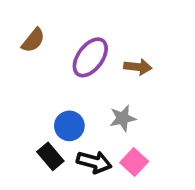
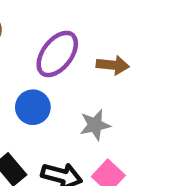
blue circle: (69, 126) -> (33, 107), moved

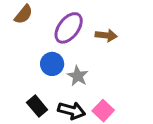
gray star: (95, 125) -> (78, 76), moved, turned -30

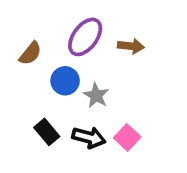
brown semicircle: (24, 14) -> (30, 53), moved

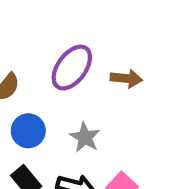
blue circle: (65, 81) -> (28, 131), moved

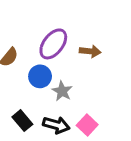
blue circle: (28, 131) -> (40, 76), moved

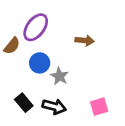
purple ellipse: (53, 44) -> (36, 27), moved
pink square: (87, 125) -> (99, 107), moved, turned 30

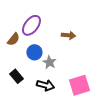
black rectangle: (24, 103) -> (16, 76), moved
pink square: (99, 107) -> (79, 85), size x1.5

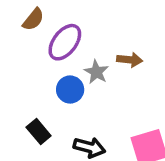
brown semicircle: (13, 39) -> (33, 19), moved
gray star: (49, 62) -> (96, 72), moved

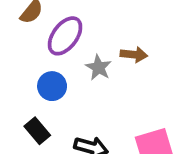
blue circle: (70, 90) -> (52, 86), moved

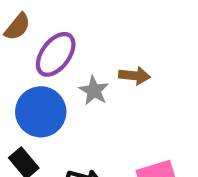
blue circle: (52, 86) -> (41, 112), size x1.5

